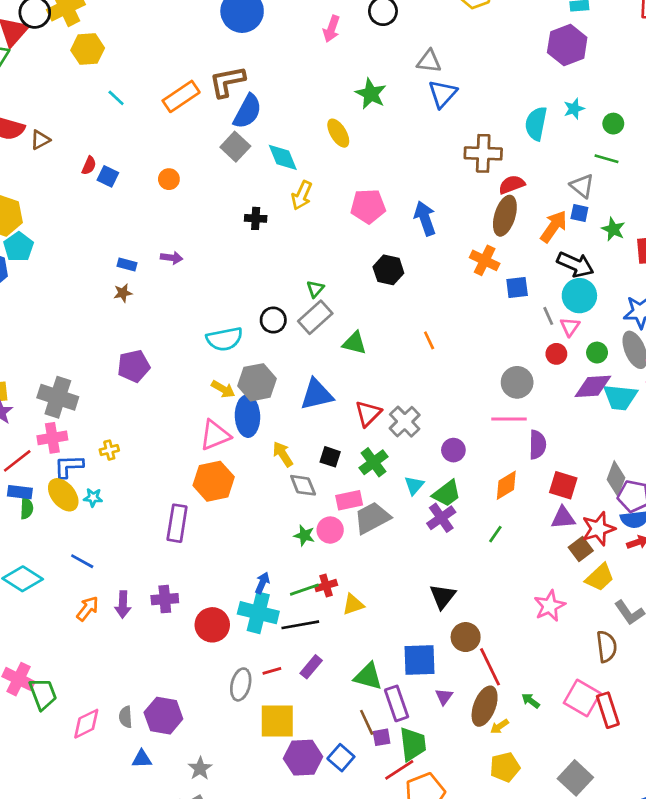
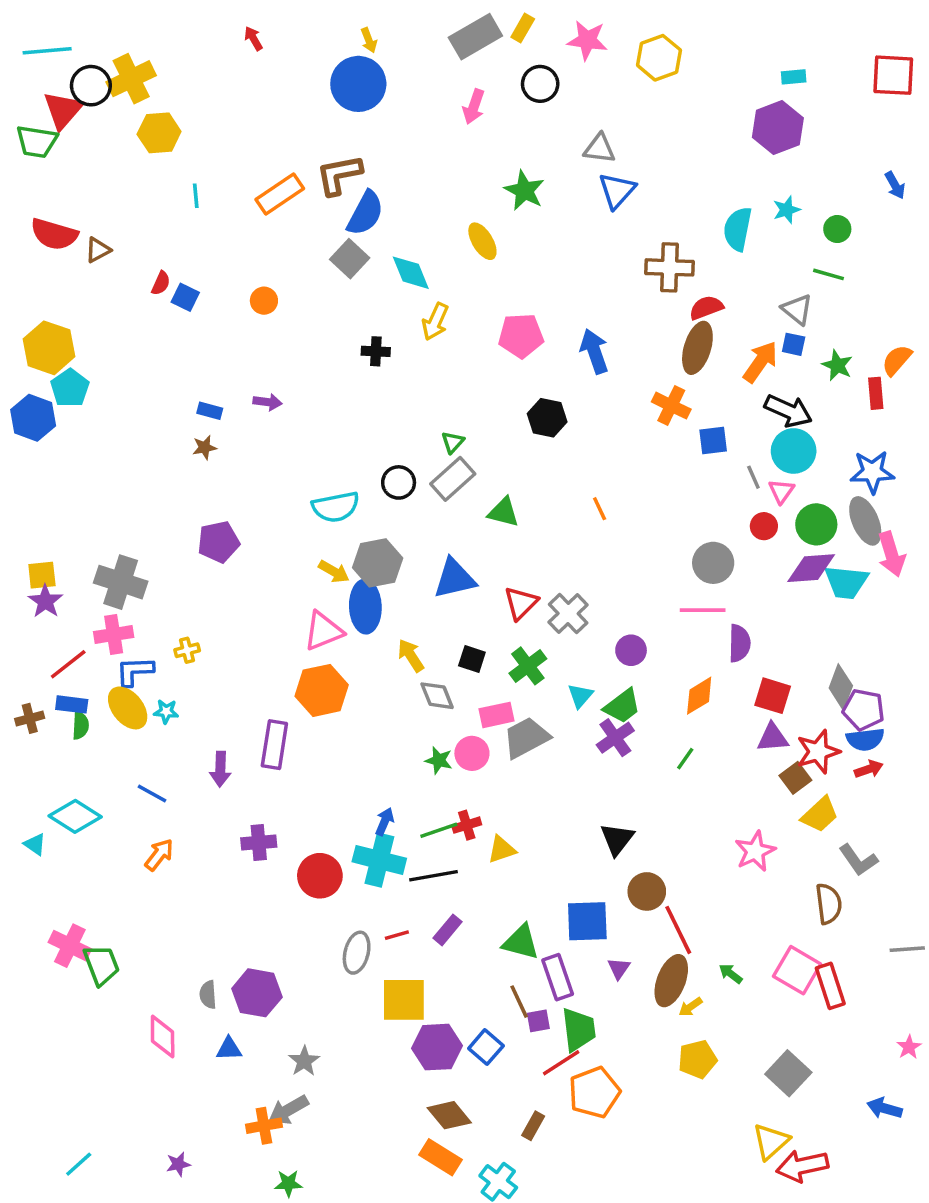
cyan line: (116, 98) -> (196, 196), turned 42
green circle: (597, 353) -> (816, 524), size x1.5
purple arrow: (123, 605) -> (220, 769), moved
pink diamond: (86, 724) -> (163, 1037), moved, turned -64

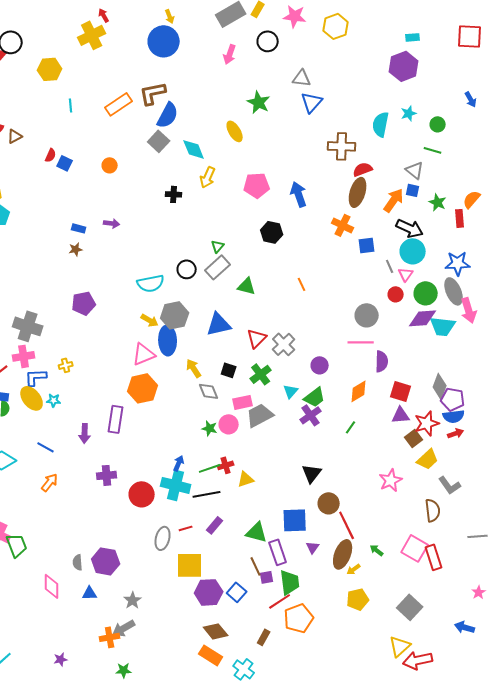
yellow cross: (131, 79) -> (92, 35), moved

